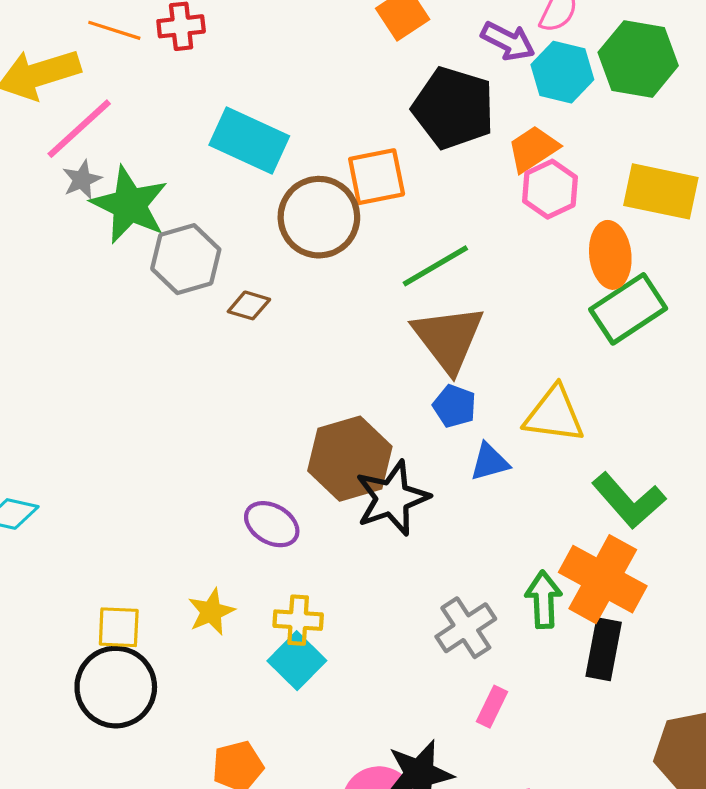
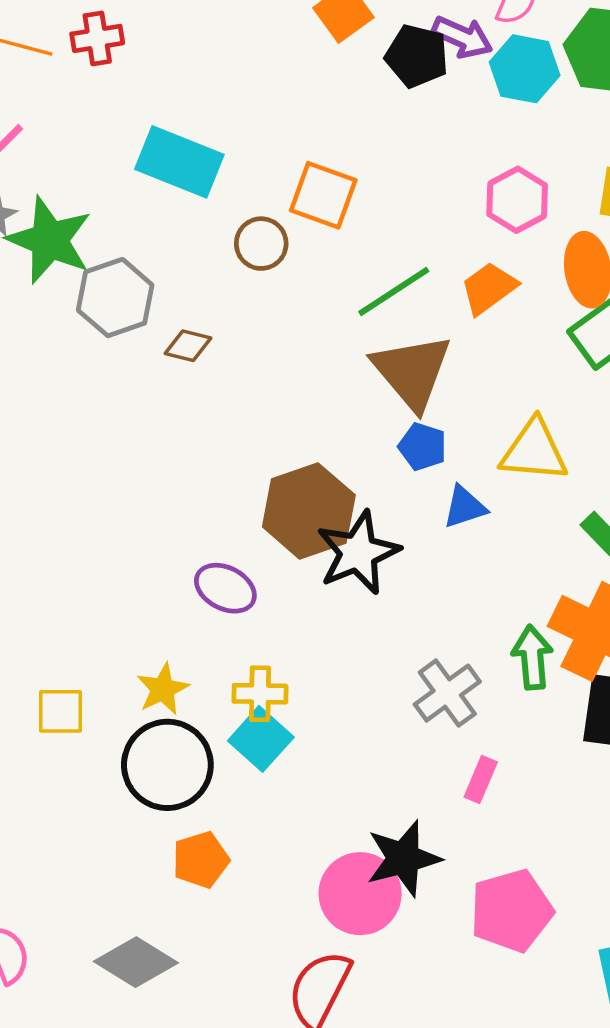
black pentagon: (453, 108) -> (417, 56), moved, size x0.7
orange trapezoid: (533, 149) -> (489, 288), moved
orange square: (377, 177) -> (323, 195), turned 34
brown circle: (319, 217) -> (261, 244), size x0.6
black circle: (116, 687) -> (167, 765), moved

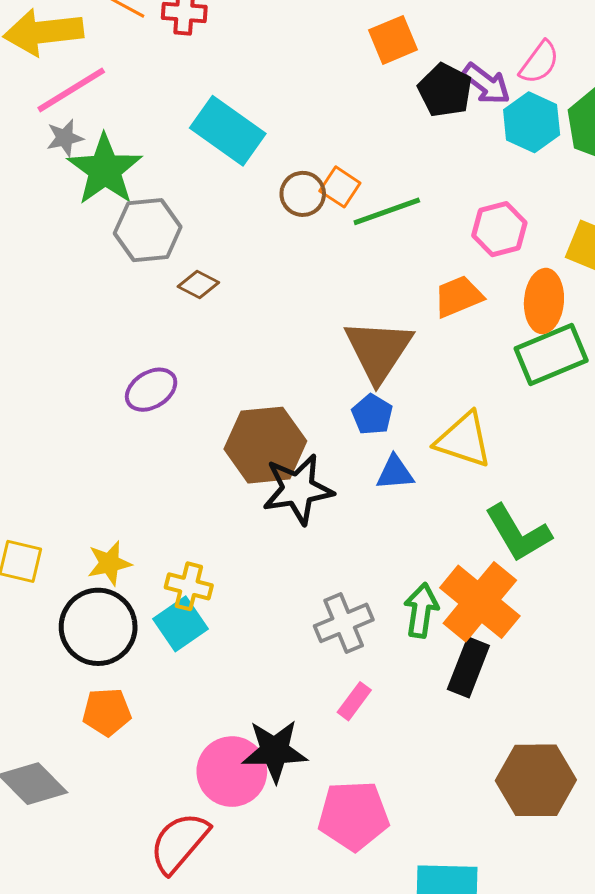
orange square: (323, 195) -> (340, 187), size x0.7
brown circle: (261, 244) -> (303, 194), moved
green line: (394, 292) -> (387, 211), moved
purple ellipse: (225, 588) -> (151, 390), moved, turned -72

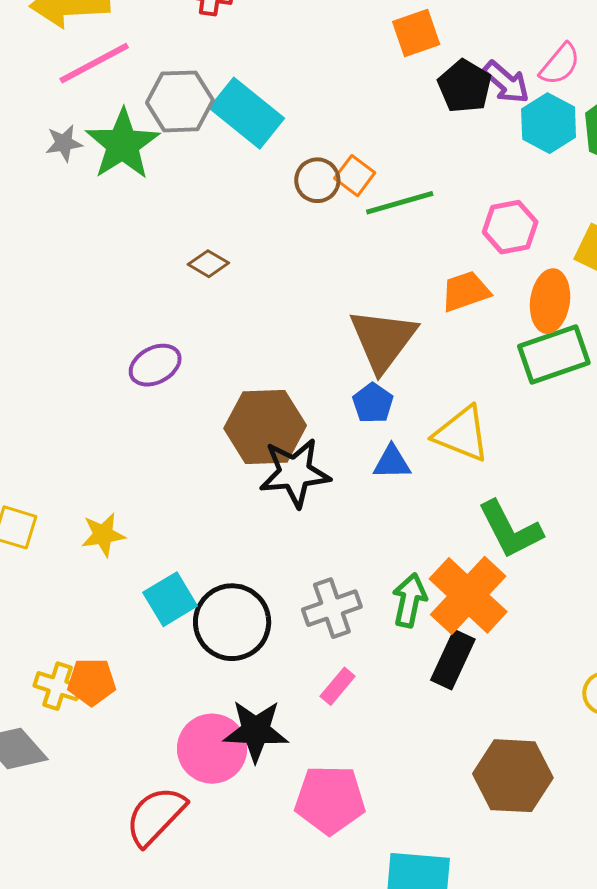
gray star: (65, 138) -> (64, 143), moved
gray hexagon: (148, 230) -> (180, 101), moved
yellow cross: (189, 586) -> (57, 686), moved
black circle: (98, 627) -> (232, 622), moved

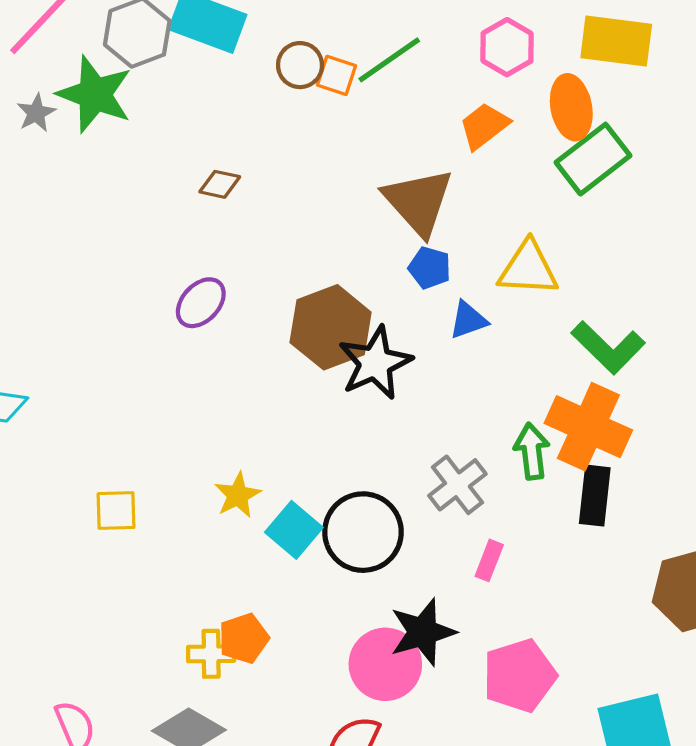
orange square: (355, 176) -> (337, 75), moved
yellow star: (103, 535) -> (238, 495), moved

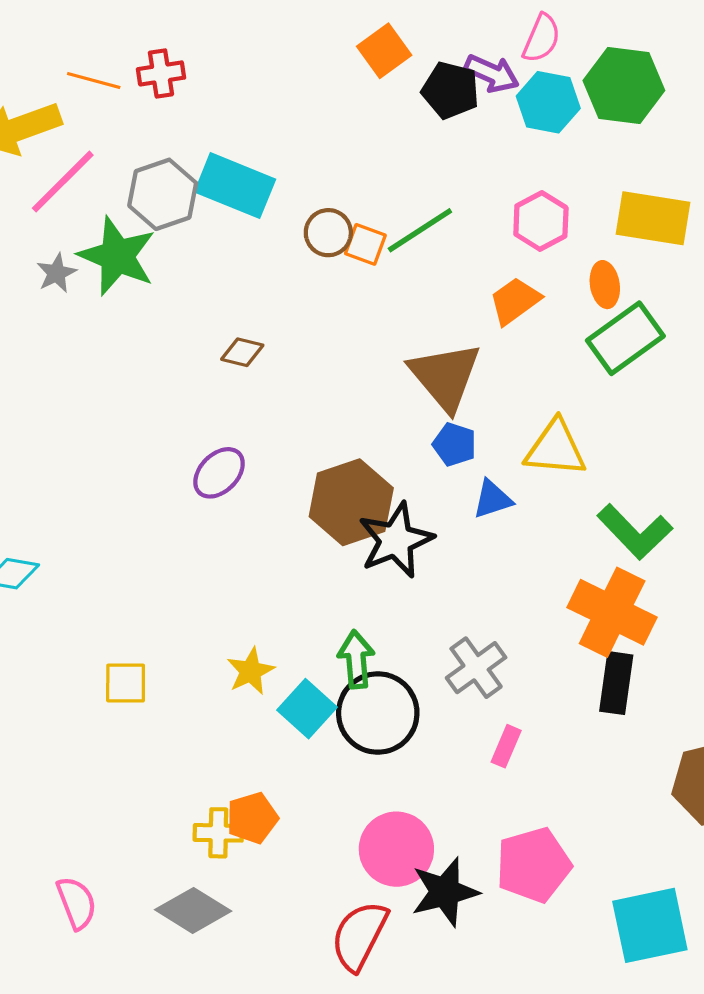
orange ellipse: (571, 107) -> (605, 285), size x0.7
green arrow: (532, 451) -> (356, 659), moved
black star: (423, 632) -> (445, 892), moved

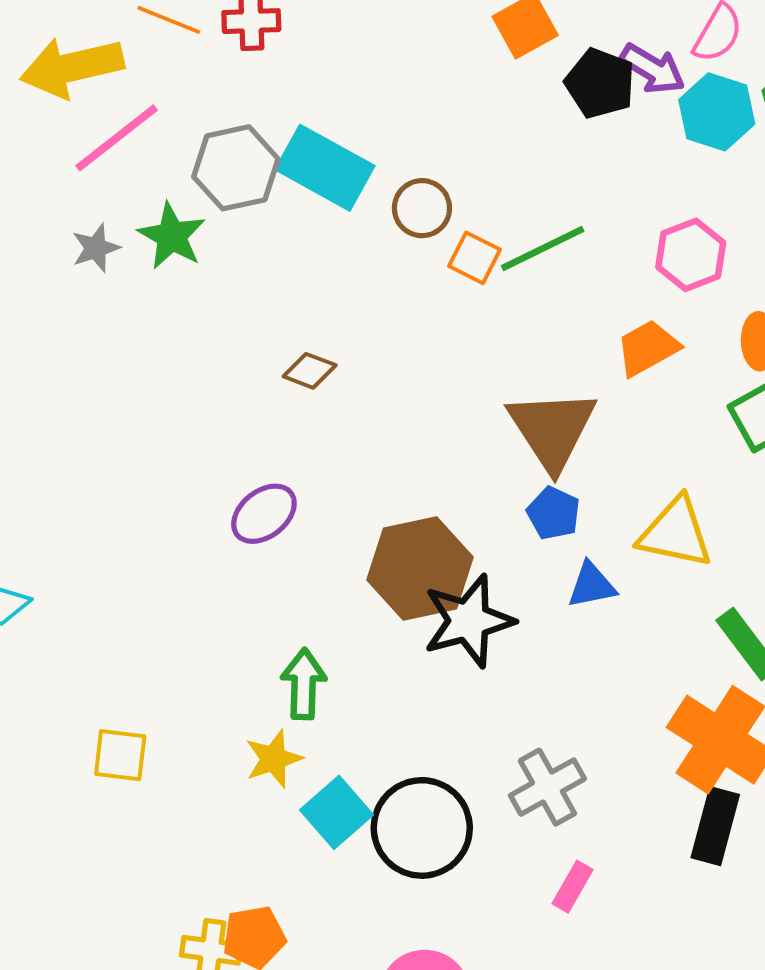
brown circle: (328, 233) -> (422, 208), moved
green star: (117, 256) -> (172, 236), size x0.7
green arrow: (356, 659) -> (304, 684), moved

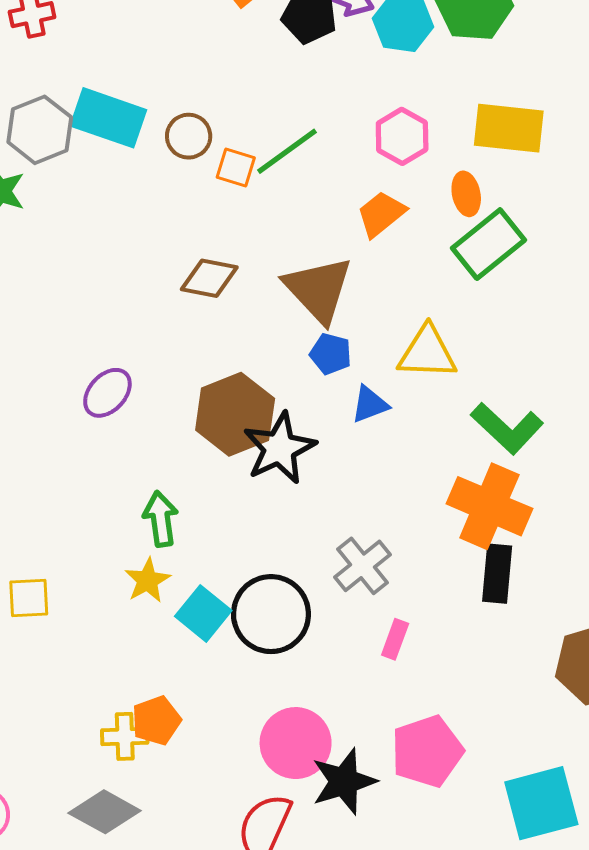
brown diamond: (310, 371) -> (209, 278), moved, size x1.4

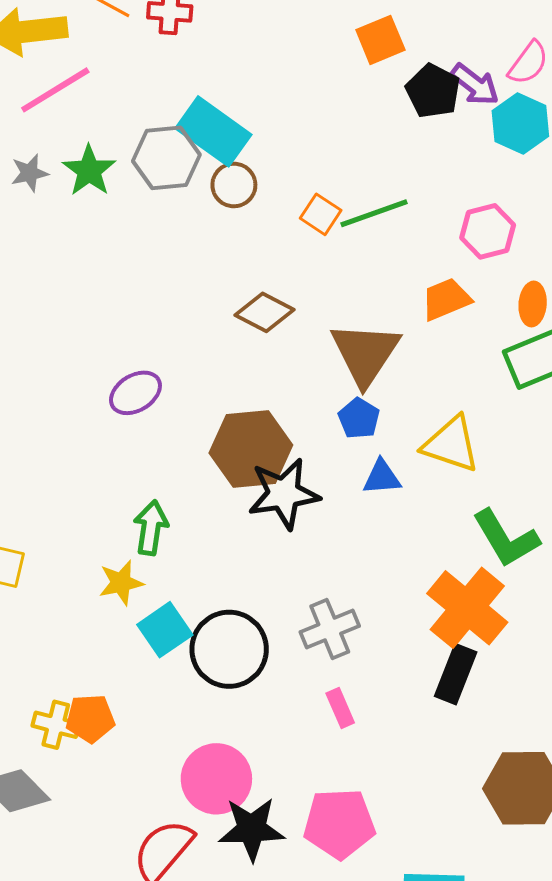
gray hexagon: (40, 130) -> (166, 158), moved
brown circle: (189, 136) -> (234, 185), moved
pink rectangle: (395, 639) -> (340, 708), turned -60

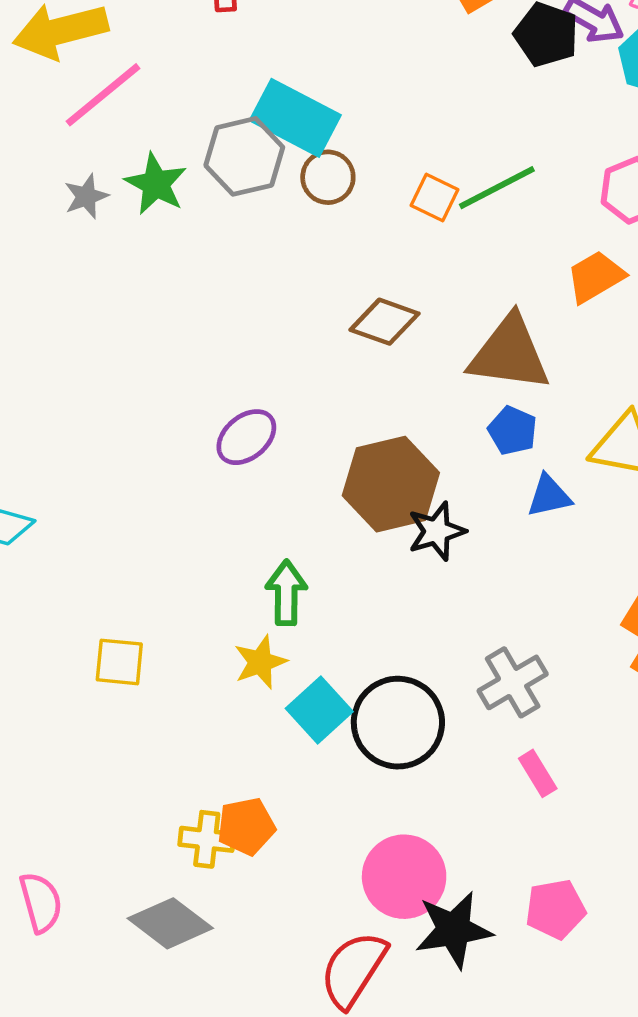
brown triangle: (365, 354) -> (509, 354), turned -48
black star: (284, 494) -> (437, 531), size x0.7
pink pentagon: (339, 824) -> (556, 909), size x0.7

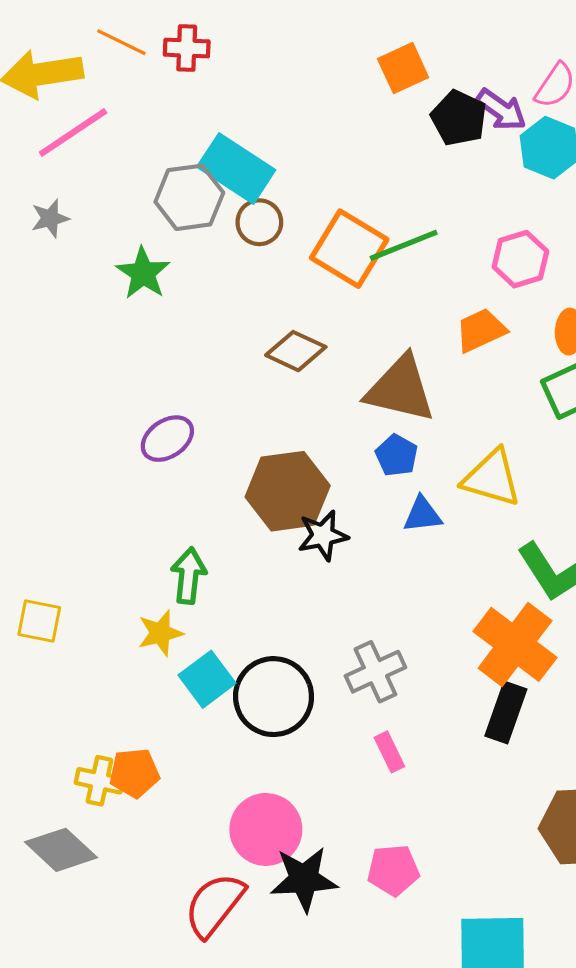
green star: (156, 184) -> (143, 273), moved
orange square: (434, 198) -> (349, 249), size x1.8

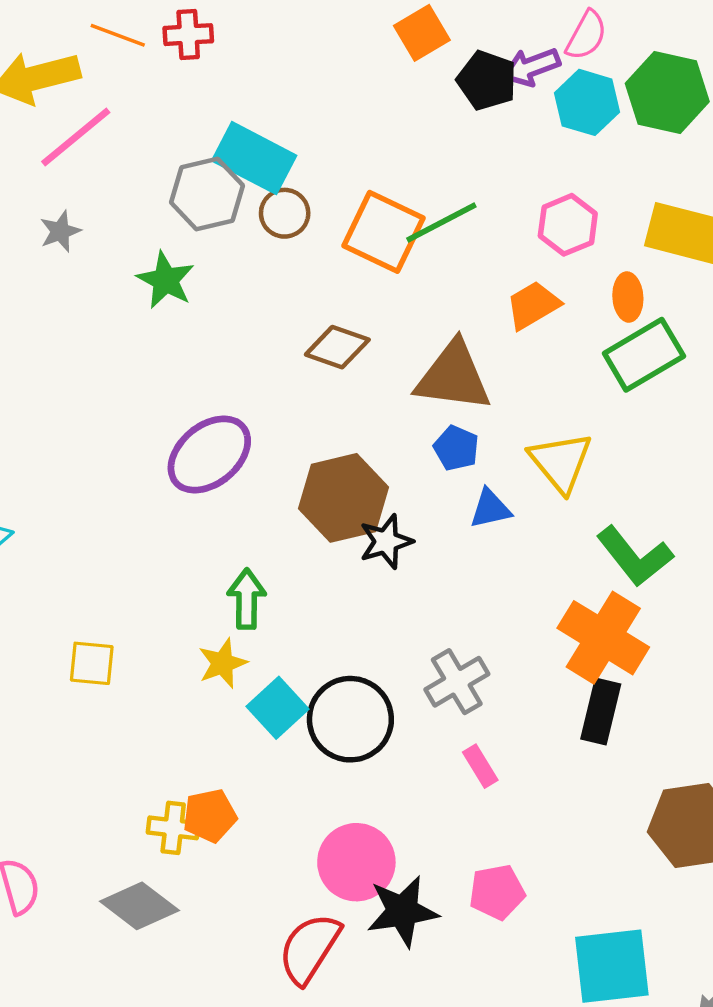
purple arrow: (501, 110) -> (531, 67), turned 130
purple ellipse: (167, 439) -> (209, 454), size x1.5
yellow triangle: (492, 478) -> (561, 462), turned 40

